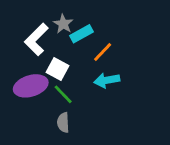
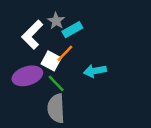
orange line: (103, 52) -> (65, 53), moved
gray semicircle: (63, 123) -> (56, 108), size x1.6

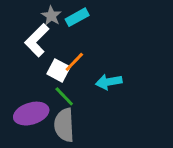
gray star: (56, 21) -> (51, 16), moved
cyan rectangle: (72, 30) -> (77, 17), moved
purple ellipse: (27, 76) -> (31, 114), moved

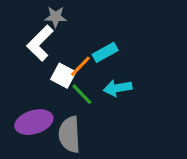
gray star: (51, 16) -> (56, 17), turned -30
cyan rectangle: (77, 17) -> (105, 52), moved
green line: (64, 96) -> (82, 94), moved

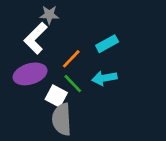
cyan rectangle: (105, 52) -> (107, 44), moved
white square: (63, 76) -> (56, 96), moved
purple ellipse: (34, 122) -> (30, 74), moved

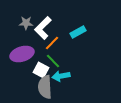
gray star: (49, 15) -> (26, 23), moved
white L-shape: (36, 38) -> (43, 28), moved
cyan arrow: (104, 78) -> (61, 76), moved

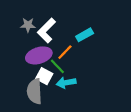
orange line: (52, 43) -> (65, 52), moved
purple ellipse: (22, 54) -> (39, 55), moved
gray semicircle: (45, 87) -> (34, 91), moved

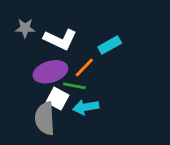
gray star: (28, 25) -> (25, 28), moved
white L-shape: (46, 30) -> (60, 39), turned -110
green line: (57, 66) -> (74, 86), turned -35

